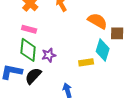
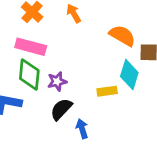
pink rectangle: (29, 29) -> (31, 47), size x1.5
black semicircle: (33, 76) -> (61, 109), moved

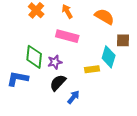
orange semicircle: (122, 36) -> (104, 17), moved
pink rectangle: (31, 47) -> (67, 36), moved
blue arrow: (82, 129) -> (73, 97), turned 56

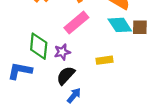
pink rectangle: (67, 36) -> (76, 23), turned -55
cyan diamond: (109, 57) -> (120, 25), moved, turned -50
blue arrow: (73, 97) -> (74, 95), moved

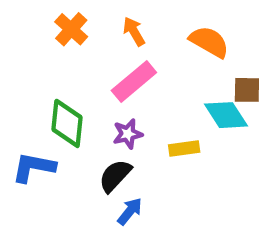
cyan diamond: (120, 25) -> (226, 115), moved
purple star: (62, 52) -> (128, 134), moved

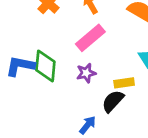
blue L-shape: (34, 167) -> (20, 66), moved
black semicircle: (115, 176) -> (113, 101), moved

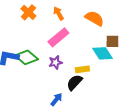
green diamond: (45, 66) -> (26, 57), turned -55

